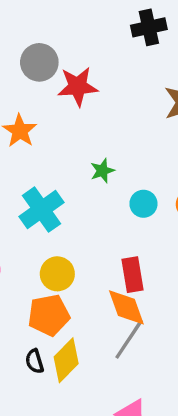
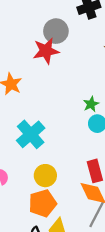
gray circle: (39, 62) -> (56, 31), moved
green star: (102, 171) -> (91, 104), moved

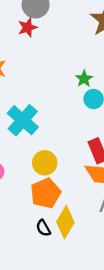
red star: (46, 51) -> (28, 27), size x0.7

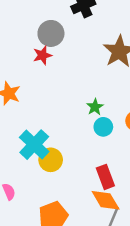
yellow circle: (45, 163) -> (51, 160), moved

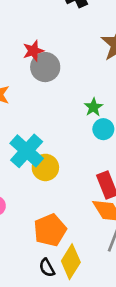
gray circle: (51, 33) -> (45, 67), moved

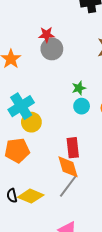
orange pentagon: (50, 230) -> (17, 150), moved
yellow diamond: (71, 262) -> (31, 196), turned 65

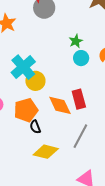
orange diamond: (68, 167) -> (60, 105), moved
black semicircle: (12, 196) -> (35, 127), moved

